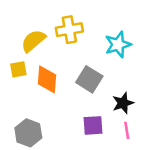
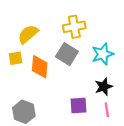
yellow cross: (69, 30) -> (74, 27), moved
cyan star: (118, 45) -> (103, 54), moved
gray square: (89, 79) -> (67, 54), moved

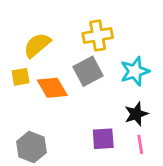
gray square: (67, 54) -> (88, 71), turned 30
orange diamond: (40, 67) -> (52, 88), turned -35

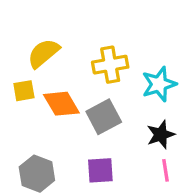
yellow cross: (98, 35) -> (110, 65), moved
gray square: (88, 71) -> (104, 117), moved
purple square: (103, 139) -> (100, 170), moved

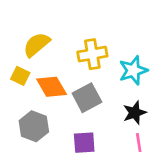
yellow square: (24, 91) -> (20, 76), turned 36
gray hexagon: (37, 174) -> (34, 126), moved

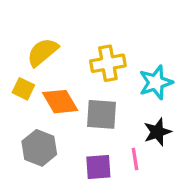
gray square: (87, 98) -> (102, 114), turned 32
pink line: (139, 143) -> (135, 159), moved

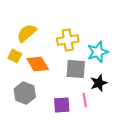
gray square: (102, 114) -> (76, 69), moved

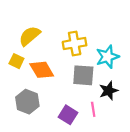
purple square: (62, 105) -> (68, 115), turned 36

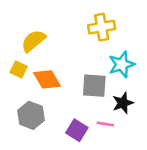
yellow cross: (75, 44) -> (102, 27), moved
pink line: (93, 109) -> (105, 124), turned -72

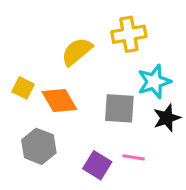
yellow semicircle: (33, 41) -> (77, 52), moved
black star: (123, 103) -> (167, 118), moved

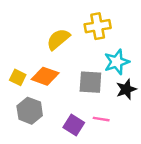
yellow square: (23, 88) -> (18, 77), moved
orange diamond: (59, 101) -> (45, 76), turned -40

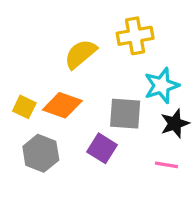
pink line: (101, 119) -> (167, 165), moved
purple square: (74, 125) -> (102, 148), moved

